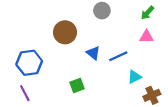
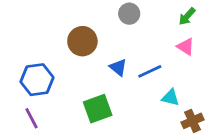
pink triangle: (146, 37) -> (186, 47), turned 32
cyan triangle: (135, 77) -> (170, 98), turned 40
green square: (77, 86) -> (98, 109), size x1.5

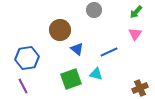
pink triangle: (186, 47) -> (135, 34), turned 32
blue triangle: (118, 67) -> (77, 49), moved
cyan triangle: (170, 98) -> (96, 74), moved

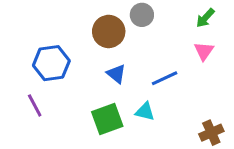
brown circle: (60, 30) -> (109, 31), moved
blue hexagon: (27, 58) -> (51, 63), moved
purple line: (23, 86) -> (35, 105), moved

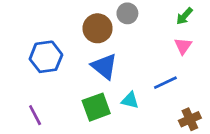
blue triangle: (116, 74) -> (104, 66), size x1.5
blue line: (165, 78) -> (165, 83), moved
purple line: (35, 105) -> (35, 115), moved

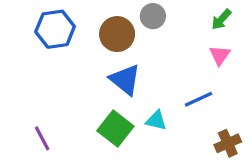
blue hexagon: (46, 57) -> (55, 29), moved
green square: (96, 107) -> (115, 129), turned -32

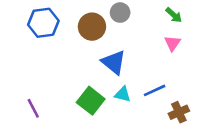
green arrow: (221, 19) -> (174, 15), turned -90
blue triangle: (125, 80) -> (114, 62), moved
blue line: (199, 99) -> (155, 90), moved

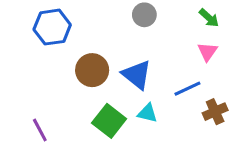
brown circle: (92, 27) -> (92, 70), moved
blue line: (155, 90) -> (187, 89), moved
brown cross: (179, 112) -> (215, 112), moved

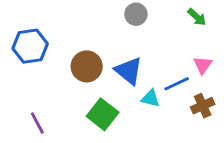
blue hexagon: (52, 27) -> (30, 46), moved
pink triangle: (207, 52) -> (203, 65), moved
cyan triangle: (147, 113) -> (150, 98), moved

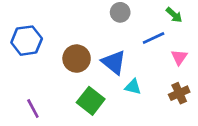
blue line: (177, 84) -> (154, 38), moved

